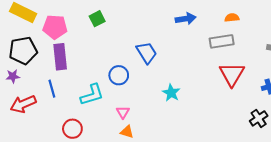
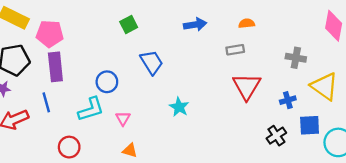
green square: (97, 19) -> (129, 25), moved
gray rectangle: (222, 41) -> (235, 50), size x0.7
blue circle: (119, 75) -> (107, 82), moved
pink triangle: (123, 112) -> (123, 118), moved

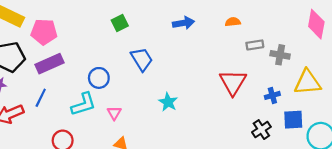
gray rectangle: (235, 50) -> (255, 45), moved
purple rectangle: (55, 67) -> (49, 64), turned 72
yellow triangle: (324, 86) -> (308, 82), turned -40
blue line: (46, 102) -> (41, 98), turned 42

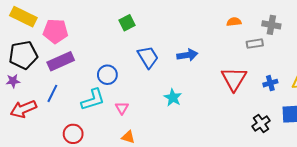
blue arrow: (183, 23) -> (187, 55), moved
gray cross: (280, 55) -> (271, 25), moved
blue cross: (272, 95) -> (270, 83), moved

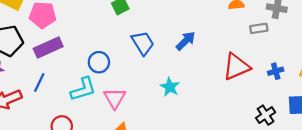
blue arrow: (187, 55) -> (186, 41), turned -36
red triangle: (234, 79) -> (236, 67), turned 36
pink triangle: (122, 108) -> (115, 98), size x1.5

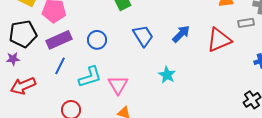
blue circle: (99, 62) -> (97, 40), moved
red triangle: (236, 67) -> (219, 40), moved
blue line: (39, 82) -> (60, 66), moved

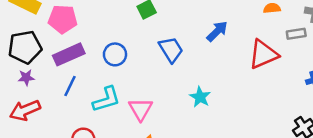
blue arrow: (181, 34) -> (217, 31), moved
purple star: (13, 59) -> (26, 78), moved

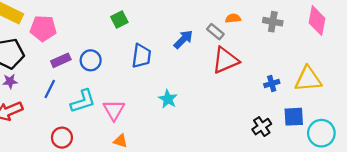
gray rectangle: (296, 34) -> (215, 32), moved, turned 49
blue trapezoid: (171, 50) -> (141, 56), turned 40
purple rectangle: (69, 54) -> (61, 60), moved, size x0.7

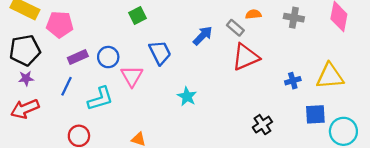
blue trapezoid: (141, 56) -> (160, 53), turned -35
pink triangle: (114, 110) -> (132, 76), moved
black cross: (262, 127) -> (262, 125), moved

